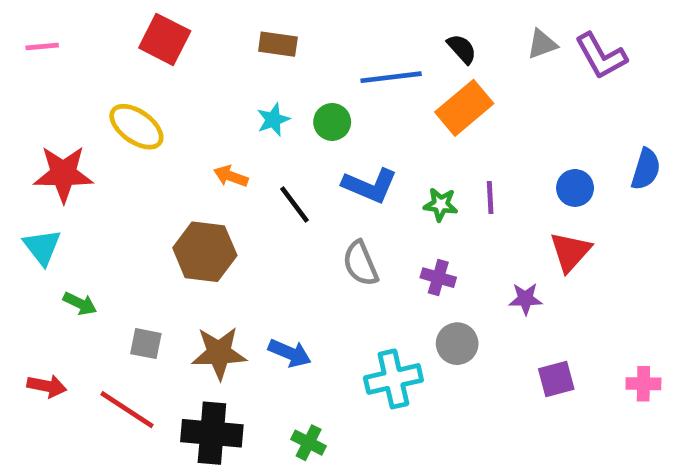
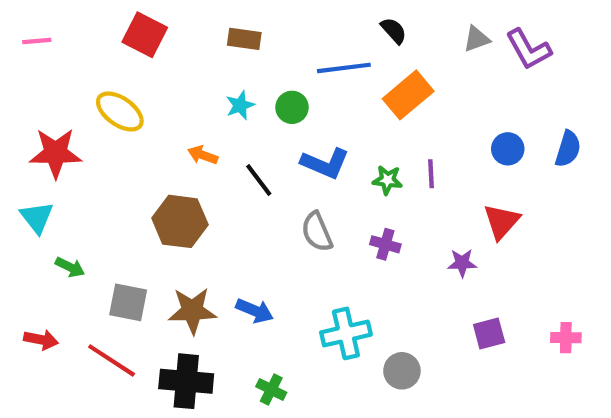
black semicircle: (462, 49) -> (394, 31), moved
blue circle: (575, 188) -> (508, 149), moved
gray square: (146, 344) -> (128, 302), size x1.4
gray circle: (457, 344) -> (402, 371), moved

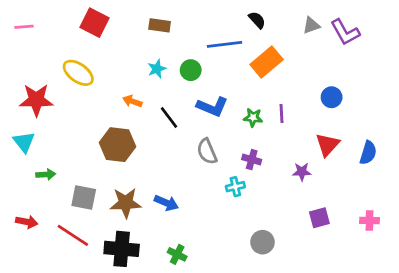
blue semicircle: (568, 149) -> (368, 153), moved
green arrow: (70, 267) -> (46, 174), turned -30
cyan cross: (346, 333) -> (235, 187), moved, size x0.6

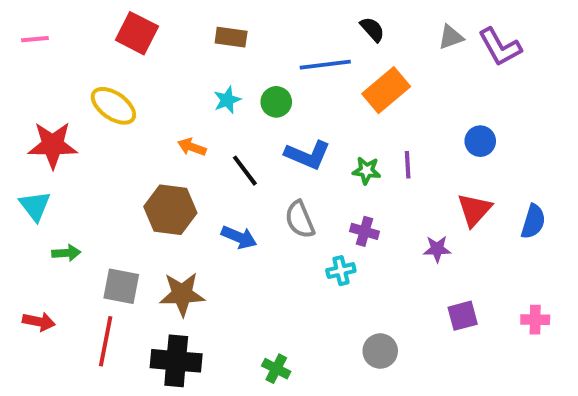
blue arrow: (166, 203) -> (239, 237), moved
red line: (73, 235) -> (106, 341), turned 68
green cross: (177, 254) -> (276, 369), moved

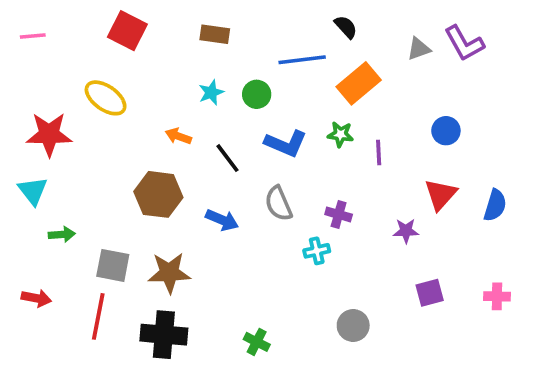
gray triangle: (451, 37) -> (419, 49), moved
green star: (366, 171) -> (340, 134), moved

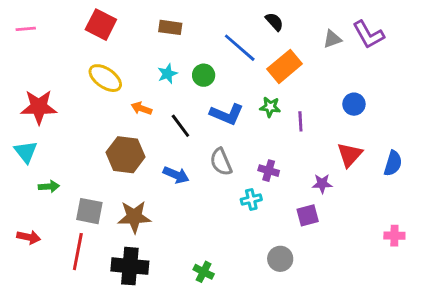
blue line: (302, 60) -> (240, 48), turned 48
yellow ellipse: (106, 98) -> (105, 78), moved
purple square: (430, 293) -> (308, 215), moved

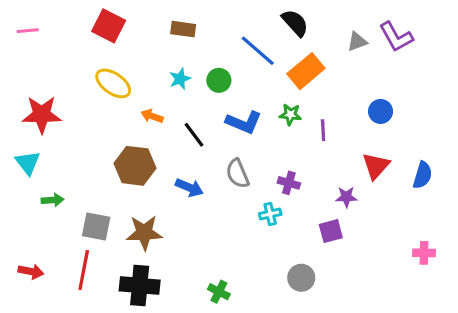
black semicircle: (274, 22) -> (295, 23), size x1.4
red arrow: (29, 237) -> (31, 272), moved

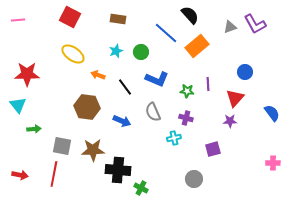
green star: (290, 115) -> (187, 91), moved
red triangle: (376, 166) -> (235, 98), moved
blue semicircle: (422, 175) -> (272, 113), turned -54
purple star: (346, 197) -> (230, 121), moved
black cross: (140, 286) -> (118, 170), moved

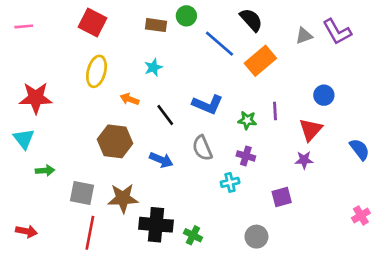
green circle: (141, 52) -> (186, 16), moved
yellow ellipse: (73, 54) -> (97, 71), turned 70
pink cross: (273, 163) -> (361, 215), turned -32
red line: (54, 174) -> (90, 233), moved
green cross: (141, 188) -> (193, 235), moved

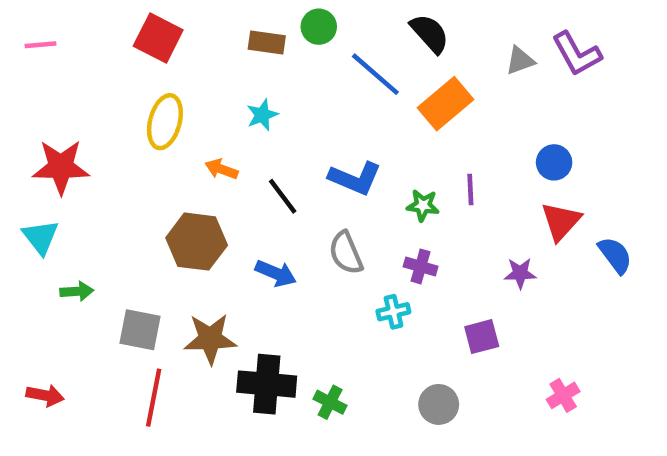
red triangle: (311, 130) -> (561, 221), moved
pink cross: (361, 215) -> (563, 395), moved

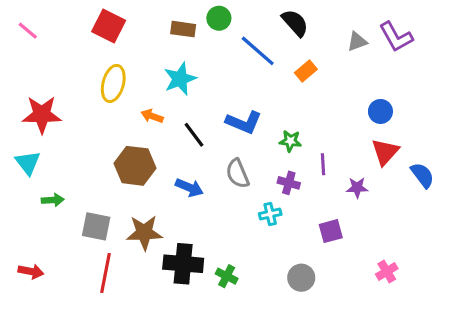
pink line: (41, 45) -> (28, 31), turned 45
orange rectangle: (445, 104) -> (306, 71), size x0.6
cyan star: (262, 115) -> (180, 79), size x1.5
purple line: (470, 190) -> (323, 164), moved

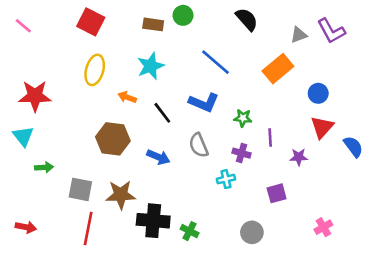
blue line: (258, 51) -> (216, 62), moved
orange rectangle: (306, 71) -> (278, 69), moved, size x1.6

